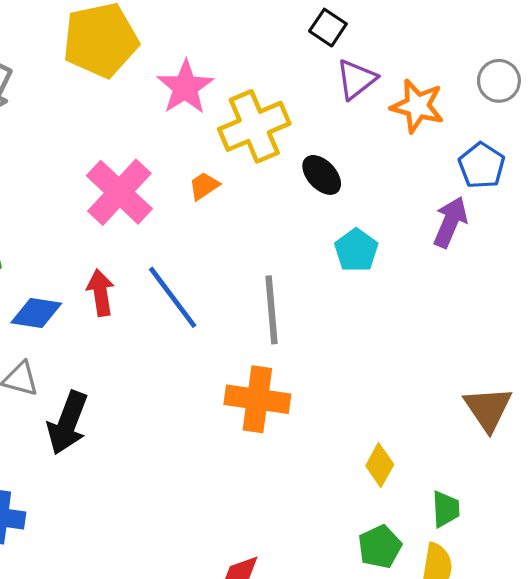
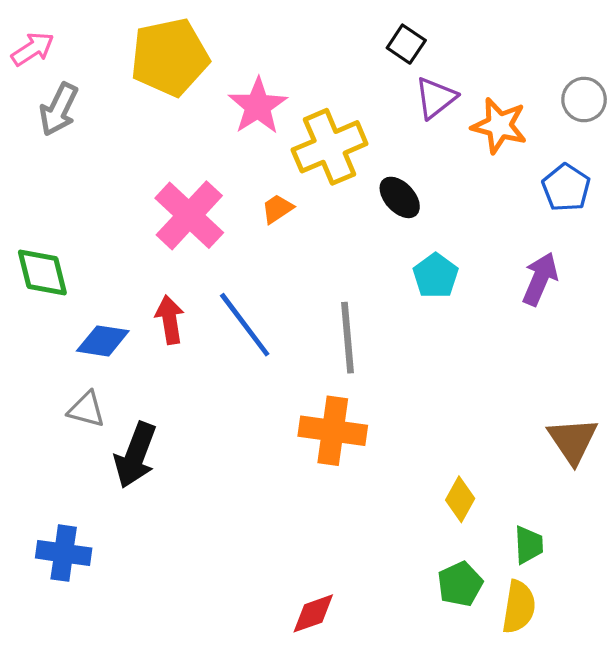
purple arrow: (450, 222) -> (540, 279), moved

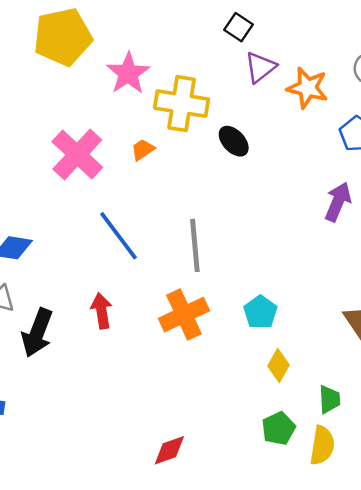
yellow cross: (330, 147) -> (182, 104), turned 32
cyan pentagon: (436, 276) -> (260, 312), moved
red arrow: (170, 320) -> (102, 311), moved
orange cross: (333, 431) -> (184, 315), turned -33

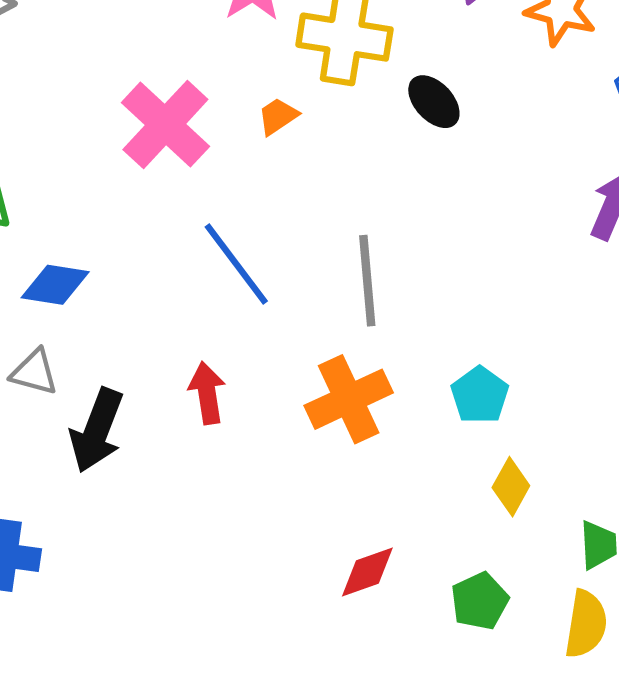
green pentagon: (279, 428) -> (480, 601), moved
red diamond: (169, 450) -> (367, 572), moved

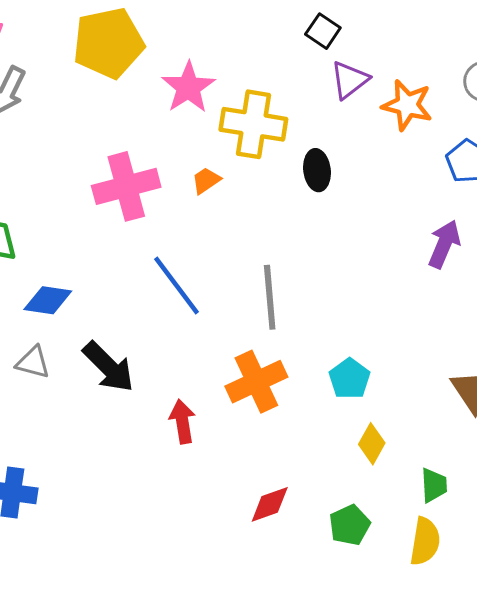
black ellipse: (434, 102) -> (317, 170), turned 36
pink cross: (165, 124) -> (126, 186), turned 32
red arrow: (207, 393) -> (182, 422), moved
black arrow: (97, 430) -> (108, 367), moved, turned -66

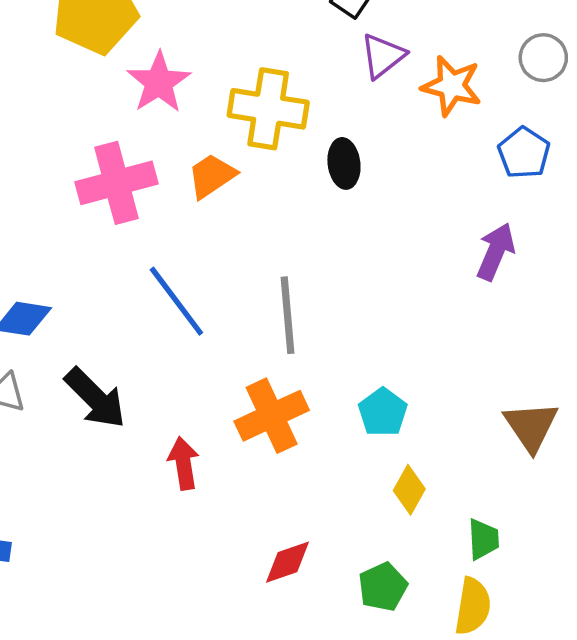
pink star: (188, 87) -> (159, 82), moved
orange trapezoid: (206, 180) -> (212, 176), size x1.4

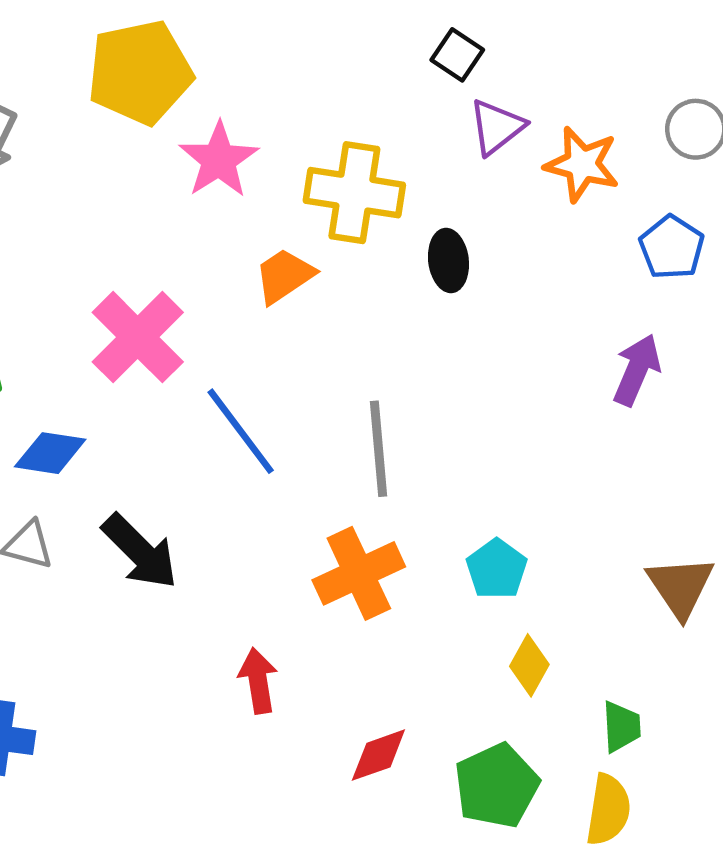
pink cross: (116, 183) -> (138, 337), moved, turned -30
red arrow: (183, 463) -> (258, 681), moved
green pentagon: (383, 587) -> (497, 786), size x1.4

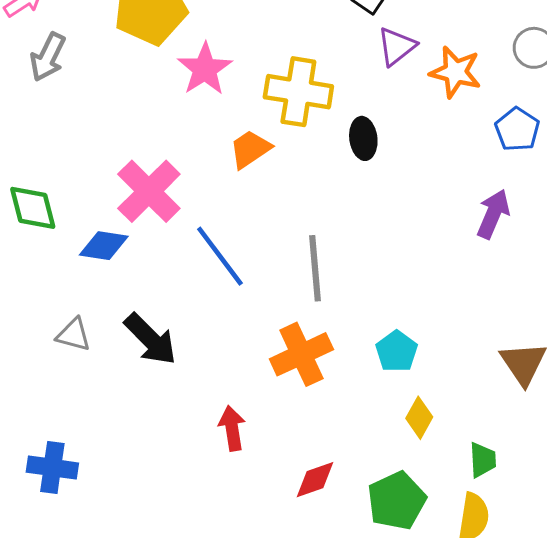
blue diamond: (50, 453) -> (104, 246), moved

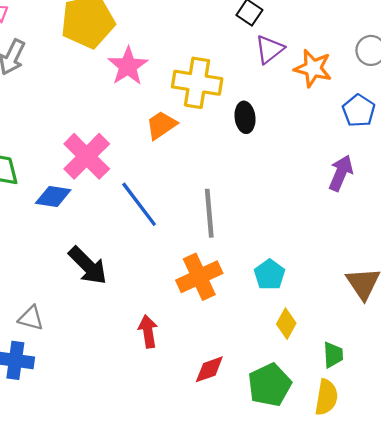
gray triangle: (73, 335) -> (31, 318), moved

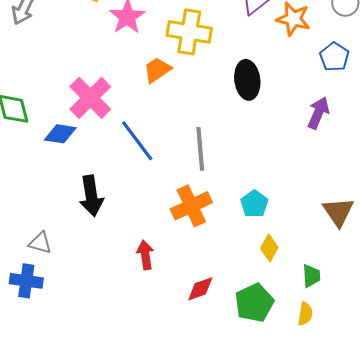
black ellipse: (245, 117) -> (247, 80), moved, size x1.4
black arrow: (88, 266) -> (91, 196), turned 36
yellow semicircle: (326, 397) -> (305, 314), size x0.7

